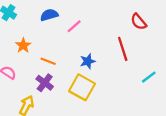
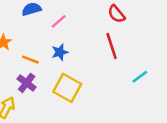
red semicircle: (139, 22) -> (116, 14), moved
blue star: (88, 61) -> (60, 52), moved

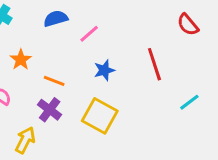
red semicircle: (116, 14) -> (188, 25), moved
blue star: (60, 52) -> (104, 70), moved

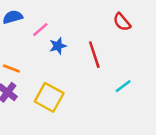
blue star: (104, 70) -> (58, 46), moved

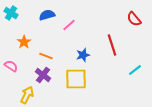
blue star: (58, 46) -> (83, 55), moved
yellow square: (49, 97) -> (76, 79), turned -30

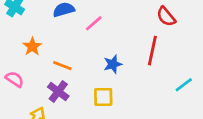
red semicircle: (134, 19) -> (166, 16), moved
red line: (112, 45) -> (152, 51), turned 30
yellow square: (76, 79) -> (103, 97), size x0.7

